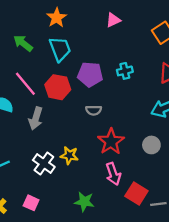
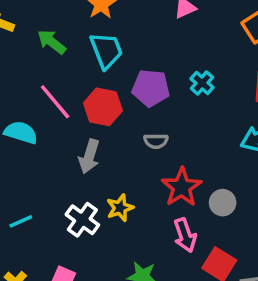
cyan cross: (125, 71) -> (202, 83), turned -35
gray arrow: (36, 118) -> (89, 156), moved
gray circle: (151, 145) -> (223, 203), moved
yellow star: (69, 155) -> (120, 208), turned -30

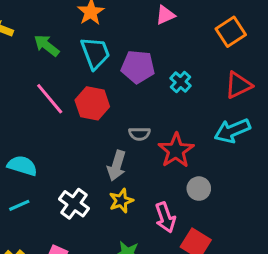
purple pentagon: (151, 88) -> (138, 67), moved
cyan semicircle: (21, 133) -> (22, 166), moved
gray arrow: (89, 156) -> (117, 166), moved
red star: (182, 187) -> (176, 150), moved
yellow star: (120, 208) -> (121, 201), moved

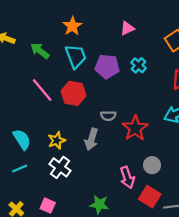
cyan cross: (181, 82) -> (139, 65), moved
cyan semicircle: (22, 166) -> (22, 139), turned 40
gray circle: (199, 189) -> (152, 165), moved
yellow star: (121, 201) -> (57, 140), moved

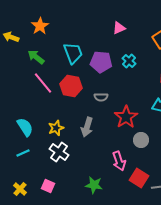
orange star: (72, 26) -> (40, 26), moved
green arrow: (40, 51) -> (36, 57), moved
gray semicircle: (108, 116) -> (101, 97), moved
gray circle: (152, 165) -> (141, 140), moved

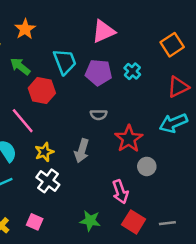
pink triangle: (119, 28) -> (103, 31), moved, size x1.5
pink line: (43, 83) -> (23, 121), moved
red hexagon: (71, 86) -> (42, 91), moved
red square: (139, 178) -> (134, 222), moved

